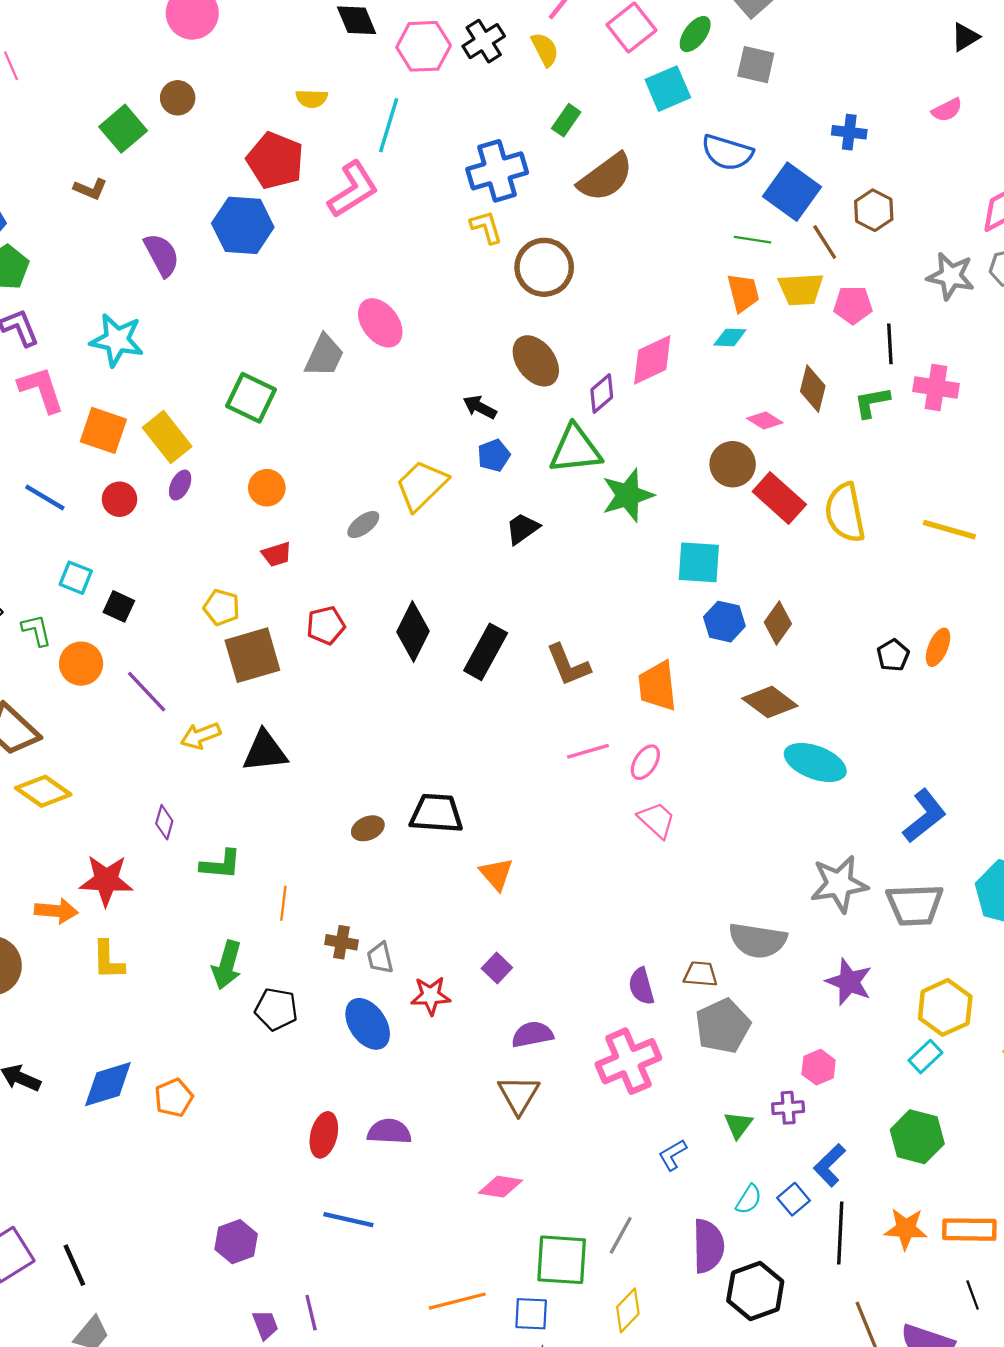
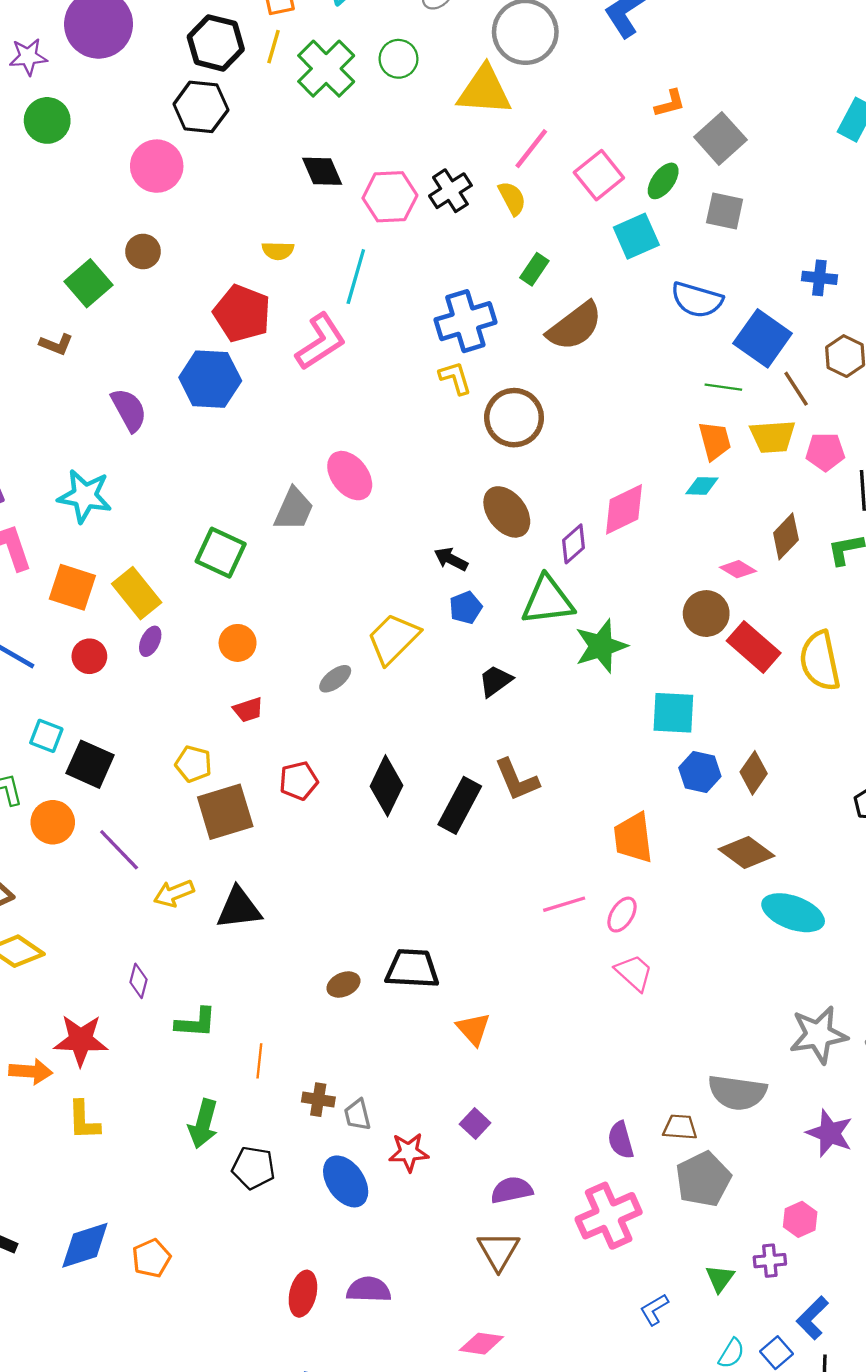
brown diamond: (813, 389) -> (786, 536), turned 30
black square: (119, 606) -> (90, 764), size x1.5
brown L-shape: (568, 665) -> (517, 780), moved

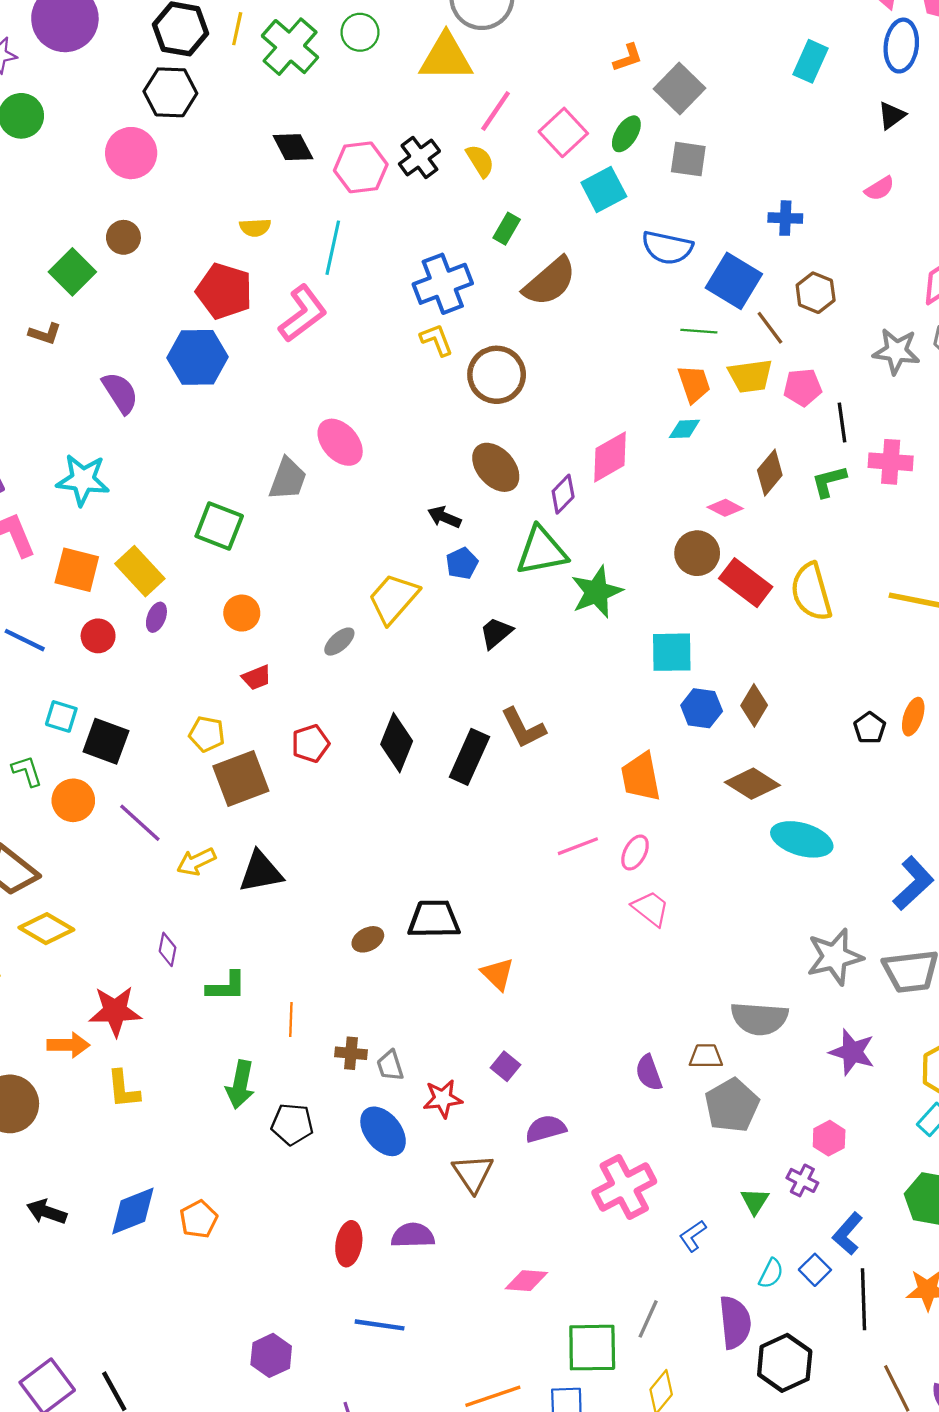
pink cross: (609, 1216) -> (624, 1187), moved
brown triangle: (499, 1251) -> (473, 1173), moved
purple cross: (770, 1261) -> (802, 1180), turned 36

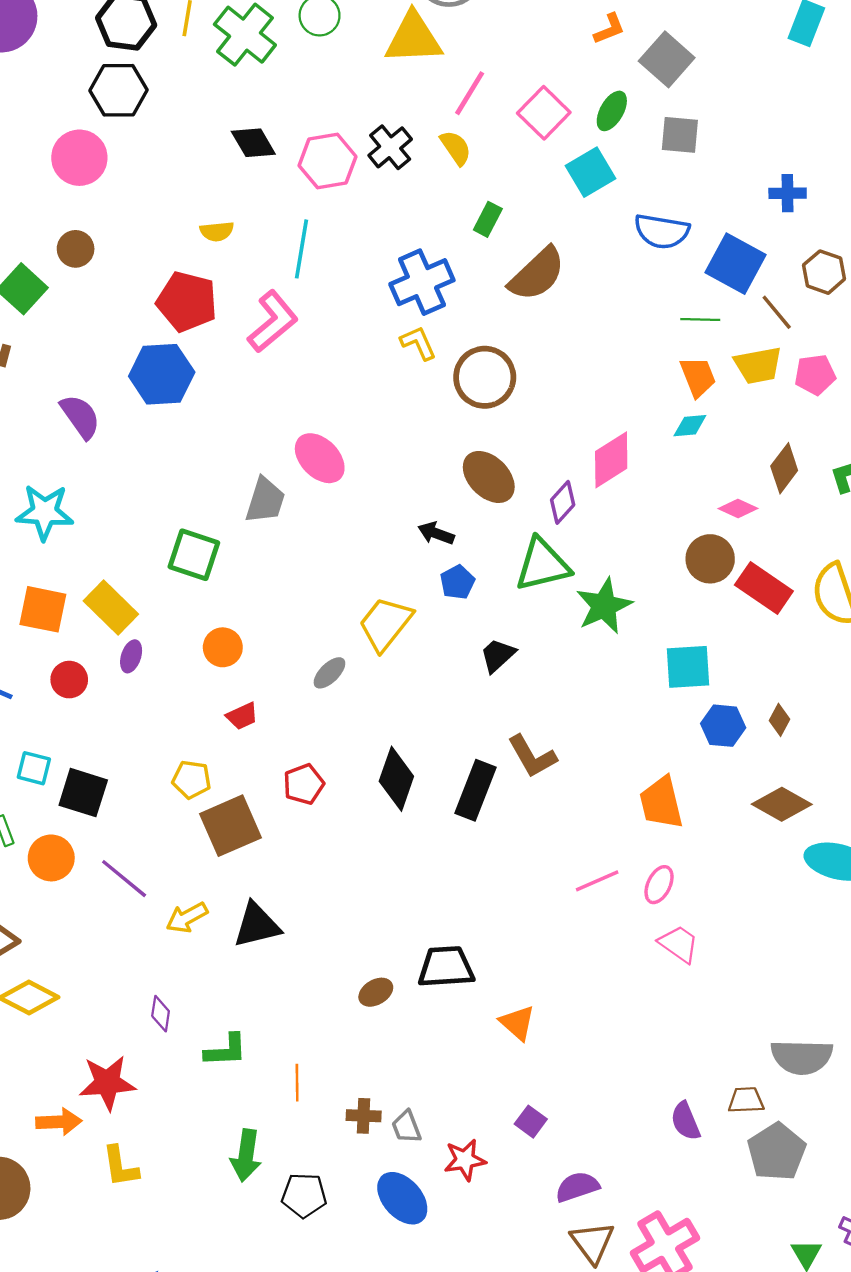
brown diamond: (754, 705) -> (780, 720), size x0.7
brown triangle: (473, 1173) -> (592, 1242), moved

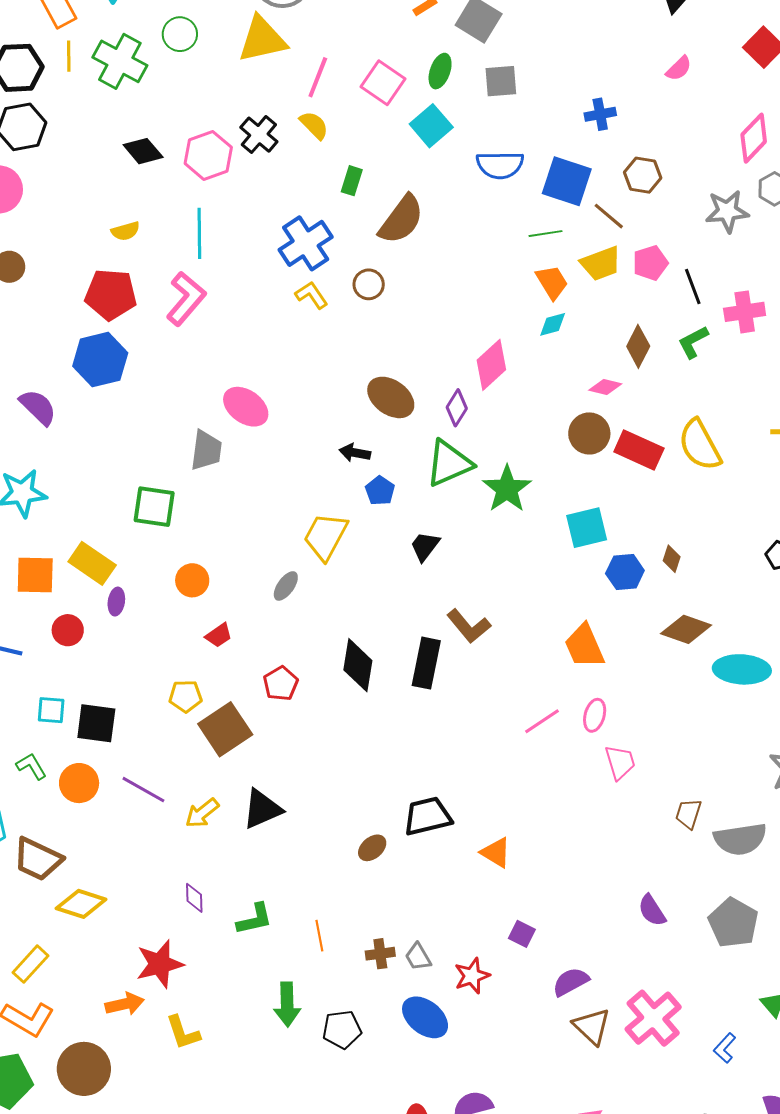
brown circle: (485, 377) -> (369, 284), moved, size x0.6
pink trapezoid: (679, 944) -> (620, 762), turned 48
brown trapezoid: (746, 1100) -> (688, 814), moved, turned -60

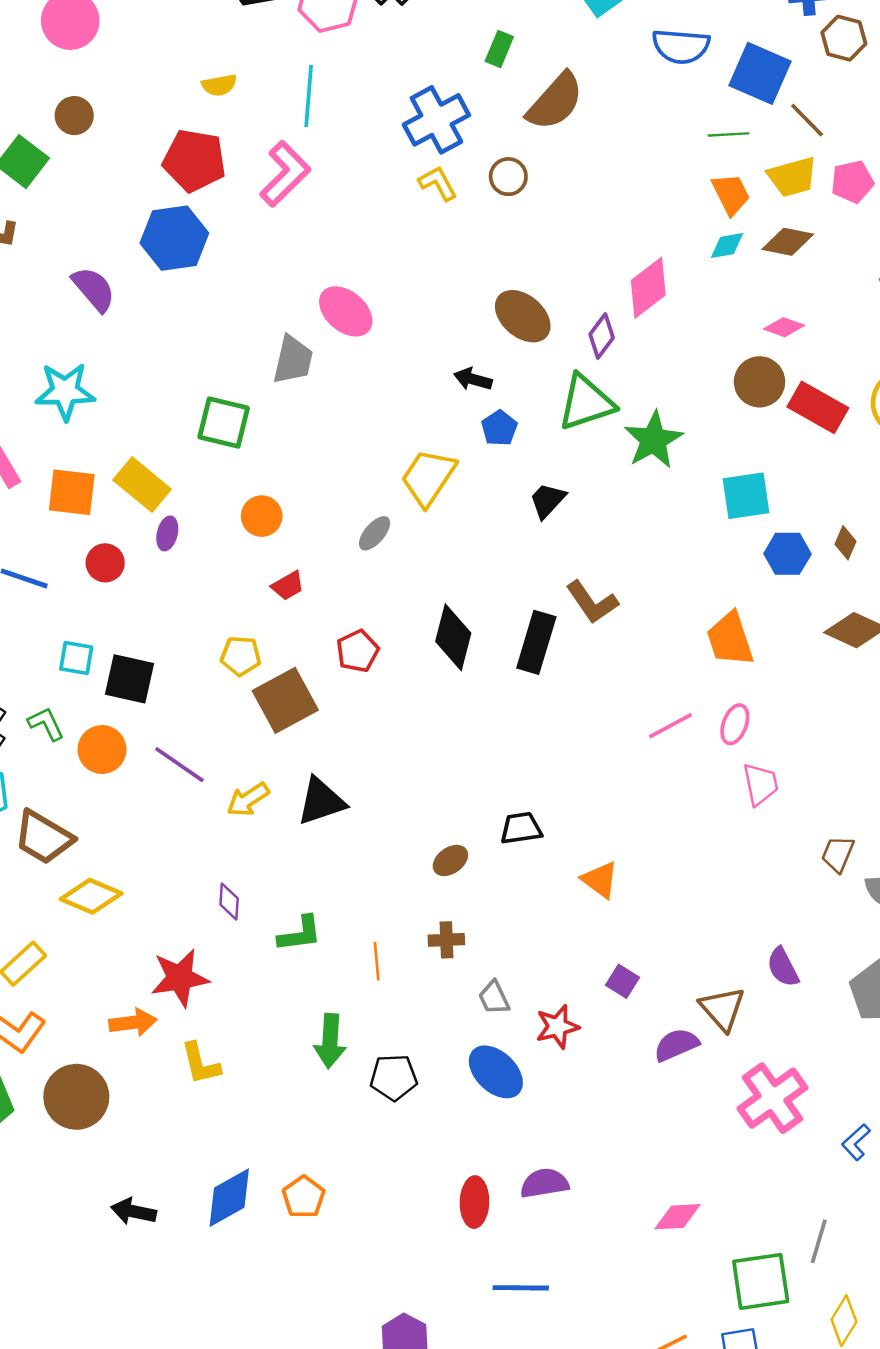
brown hexagon: (643, 175) -> (844, 38), moved
brown diamond: (638, 346) -> (788, 242), moved, turned 69
black trapezoid: (427, 816) -> (521, 828), size x0.7
brown cross: (380, 954) -> (446, 940), moved
brown triangle: (592, 1026) -> (722, 1009), moved

